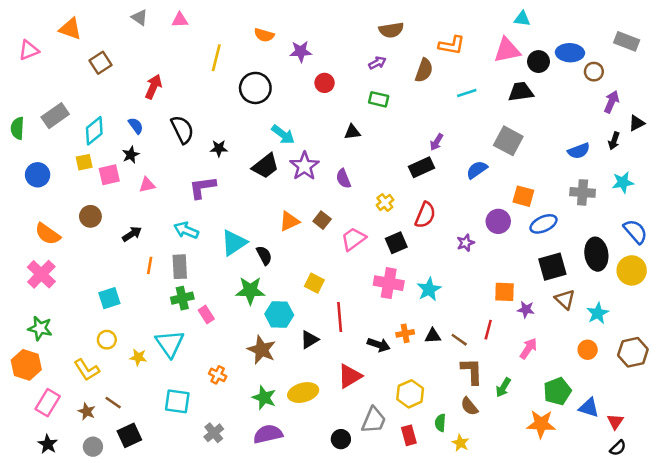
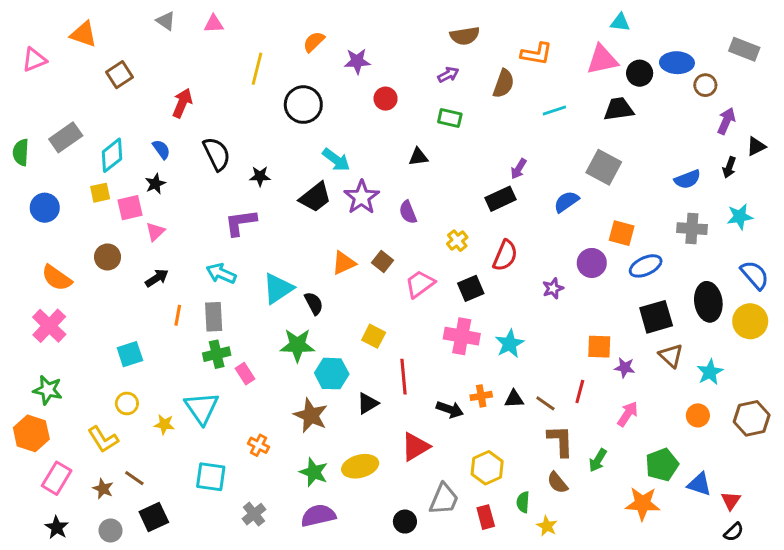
orange semicircle: (264, 35) -> (314, 42), turned 120
pink triangle: (147, 185) -> (155, 232), moved, turned -30

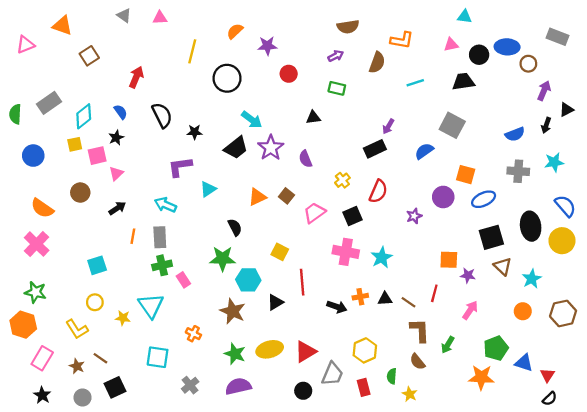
pink triangle: (602, 60) -> (451, 45), size x0.6
cyan triangle: (278, 288) -> (208, 189), moved, size x0.7
red triangle: (415, 447) -> (305, 352), moved

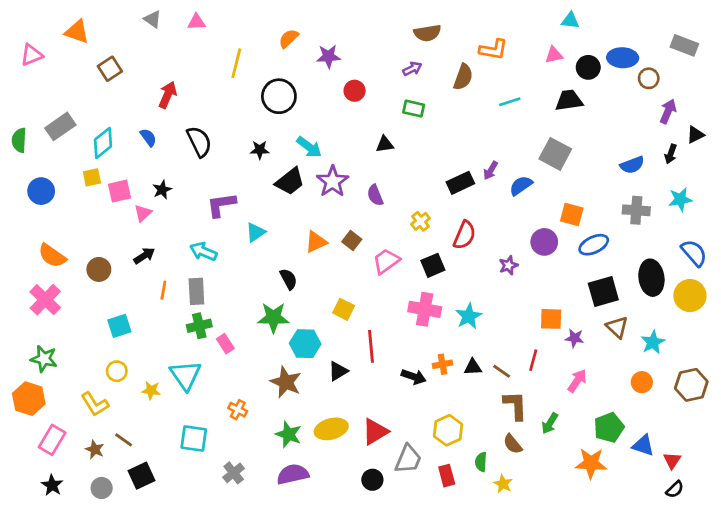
purple arrow: (388, 126) -> (491, 170), moved
black star: (195, 132) -> (260, 150), moved
black star: (116, 138) -> (162, 190), moved
brown circle: (80, 193) -> (99, 269), moved

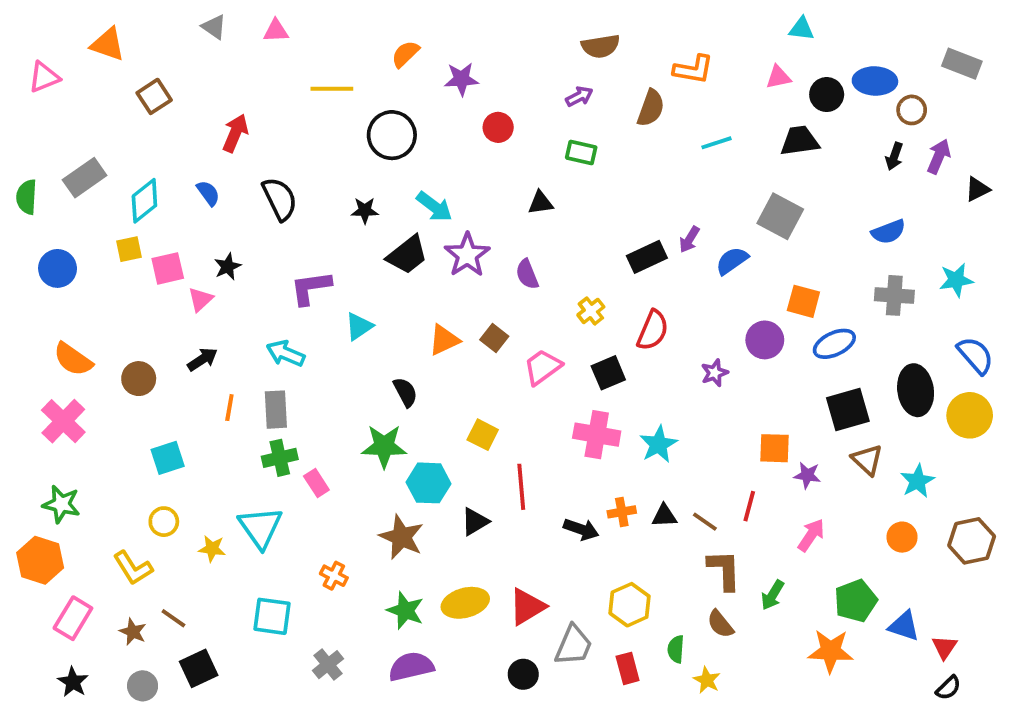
yellow line: (236, 63) -> (332, 89), turned 76
black arrow: (671, 154) -> (894, 156), moved

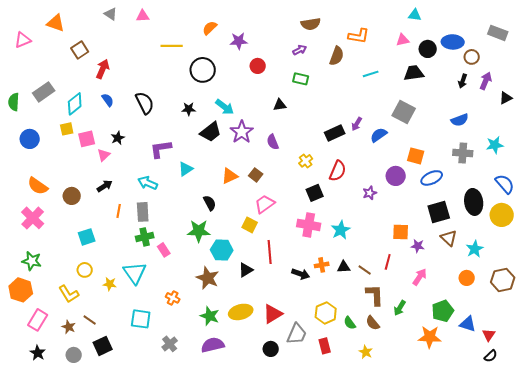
red arrow: (235, 133) -> (103, 69), moved
pink trapezoid: (543, 367) -> (265, 204), moved
green semicircle: (676, 649) -> (350, 323), moved, turned -40

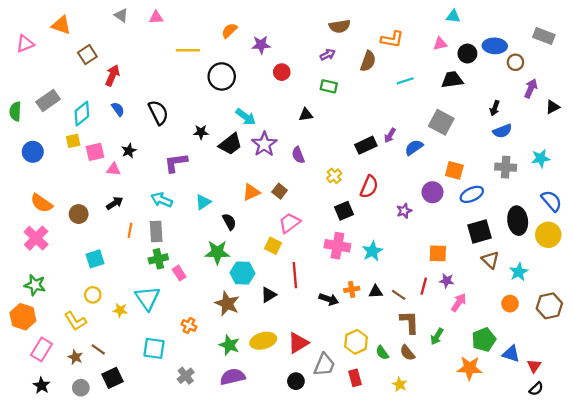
black arrow: (463, 81) -> (495, 108), moved
black star: (189, 109) -> (201, 132), moved
pink triangle: (104, 155) -> (114, 169), turned 48
cyan triangle: (186, 169) -> (203, 202), moved
purple star: (418, 246) -> (447, 281), moved

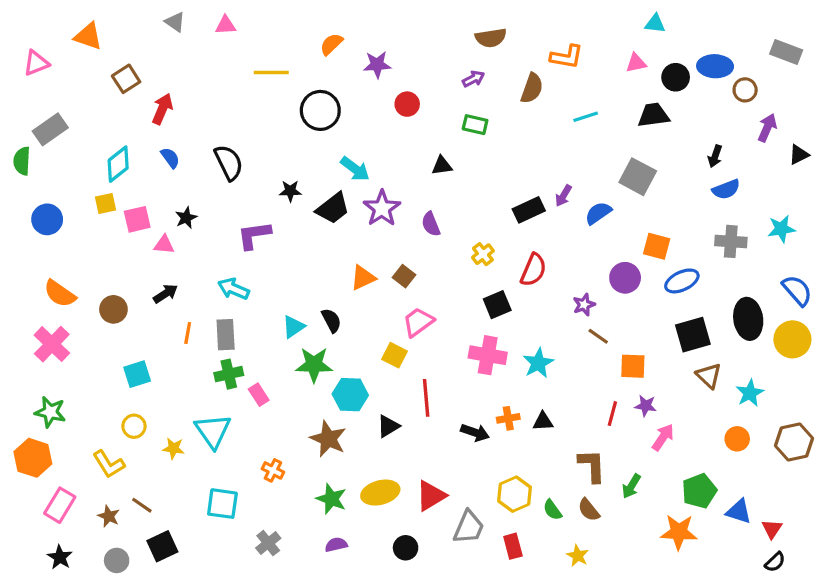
gray rectangle: (48, 100) -> (50, 129), moved
cyan triangle: (203, 202) -> (293, 327), moved
brown line: (399, 295) -> (598, 336), moved
purple semicircle: (233, 377) -> (336, 545), size x0.6
black circle: (296, 381) -> (406, 548), moved

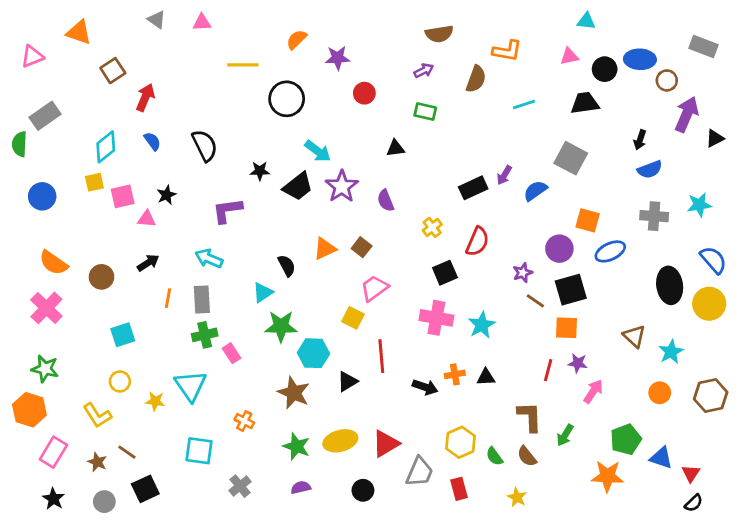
purple arrow: (767, 128) -> (687, 114), size x1.4
black semicircle: (331, 320) -> (287, 266), moved
black square: (693, 335) -> (571, 290), moved

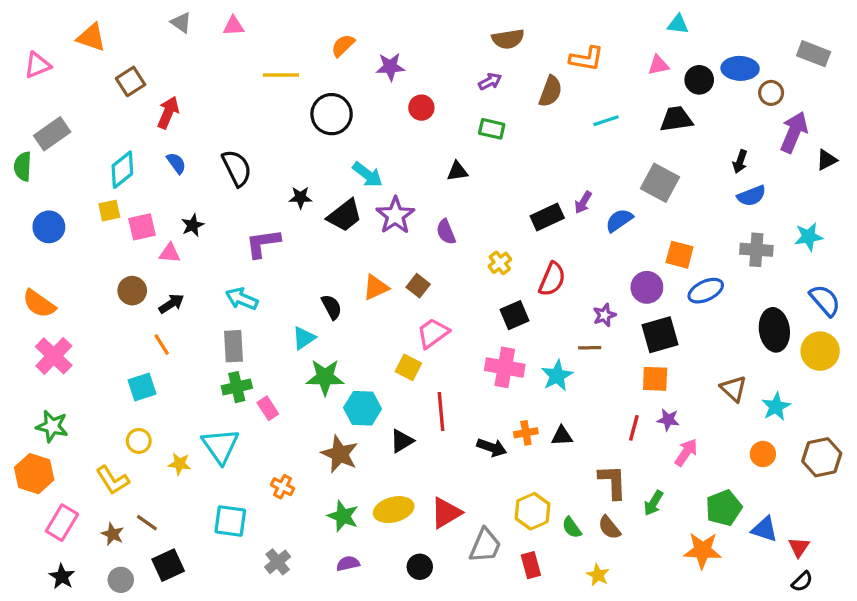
orange semicircle: (53, 263) -> (39, 304), moved
brown circle: (102, 277) -> (132, 291), moved
orange line: (168, 298) -> (162, 345), moved, turned -42
brown line: (535, 301) -> (590, 348), moved, turned -36

